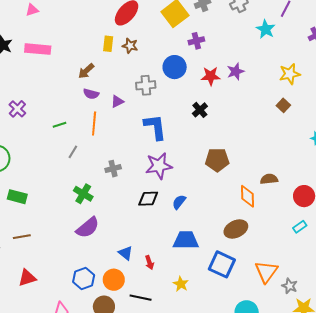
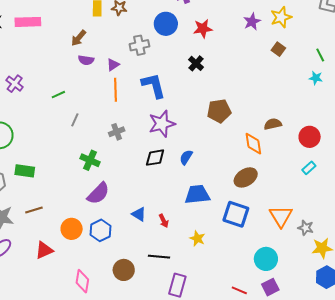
purple star: (236, 71) -> (252, 22), moved
orange line: (94, 124) -> (115, 90), moved
blue hexagon: (84, 279) -> (101, 230), moved
orange circle: (114, 280) -> (72, 229), moved

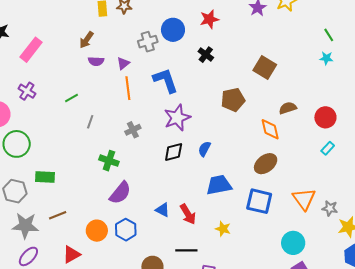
pink rectangle: (28, 22) -> (31, 50), moved, turned -45
blue circle: (166, 24) -> (173, 30), moved
brown square: (278, 49) -> (265, 67), moved, size x1.6
red arrow: (164, 221) -> (188, 214), size x1.5

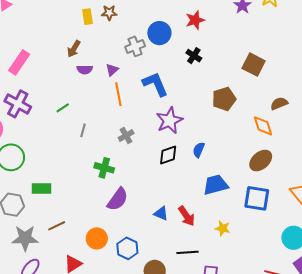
purple cross: (27, 91) -> (18, 104), size x1.5
blue hexagon: (126, 230) -> (127, 248), moved

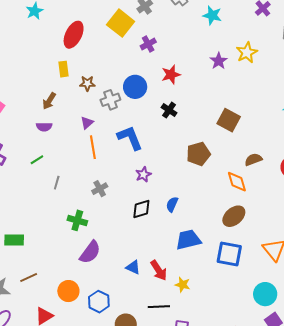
brown star: (109, 13) -> (87, 83), moved
purple semicircle: (85, 70) -> (44, 127), moved
purple star: (169, 121) -> (143, 174), size x0.6
yellow star: (223, 228) -> (182, 285), moved

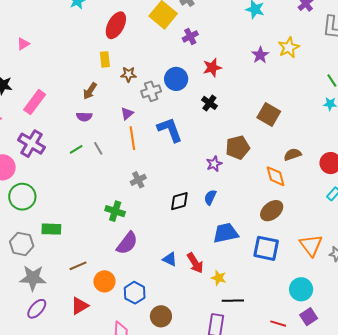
purple star: (143, 174) -> (214, 164), moved
gray line: (57, 183) -> (98, 148), moved, turned -48
brown line: (29, 278) -> (78, 266), moved
black line: (159, 307) -> (233, 301), moved

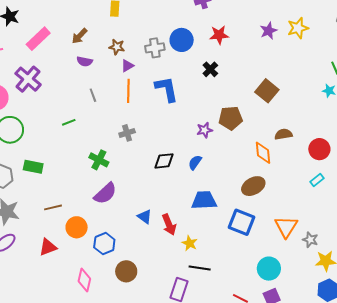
brown star: (128, 74) -> (117, 47), moved
brown arrow: (90, 91) -> (80, 36), moved
green line: (76, 149) -> (69, 122), moved

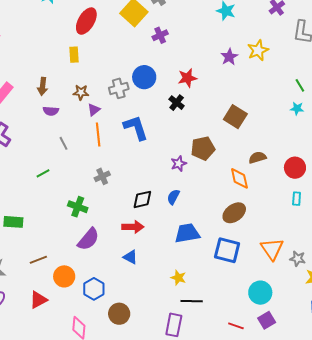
red star: (219, 35) -> (187, 78), moved
brown arrow: (80, 36) -> (43, 86), turned -30
cyan rectangle: (317, 180) -> (297, 199), turned -40
red arrow: (169, 225) -> (133, 227), moved, turned -60

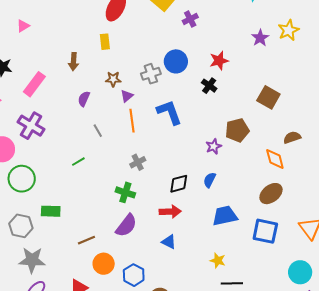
brown arrow: (43, 86) -> (73, 62), moved
purple semicircle: (51, 111) -> (84, 99), turned 112
green cross: (78, 207) -> (125, 192), moved
brown line: (38, 260) -> (86, 240), moved

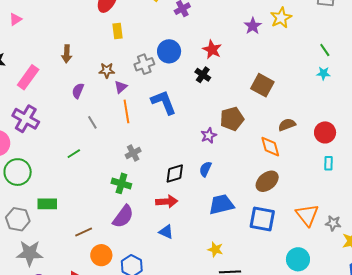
yellow rectangle: (105, 42) -> (117, 31), moved
red star: (219, 61) -> (212, 50), turned -30

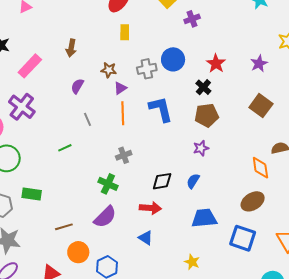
purple star: (253, 26) -> (259, 64), moved
brown pentagon: (232, 119) -> (207, 115), moved

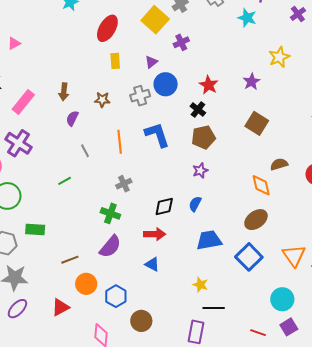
brown arrow: (71, 48) -> (64, 92), moved
purple triangle: (120, 88) -> (151, 62), moved
blue square: (243, 238) -> (249, 257), turned 32

